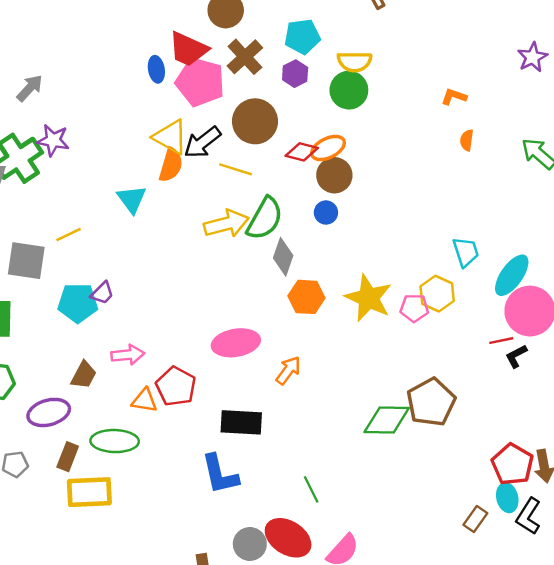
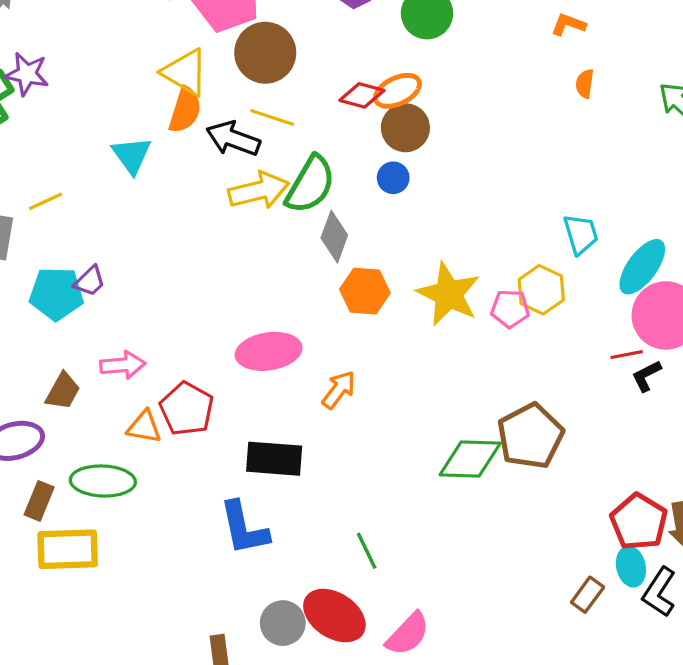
brown circle: (255, 121) -> (265, 53), moved
black arrow: (202, 142) -> (233, 139), moved, turned 57

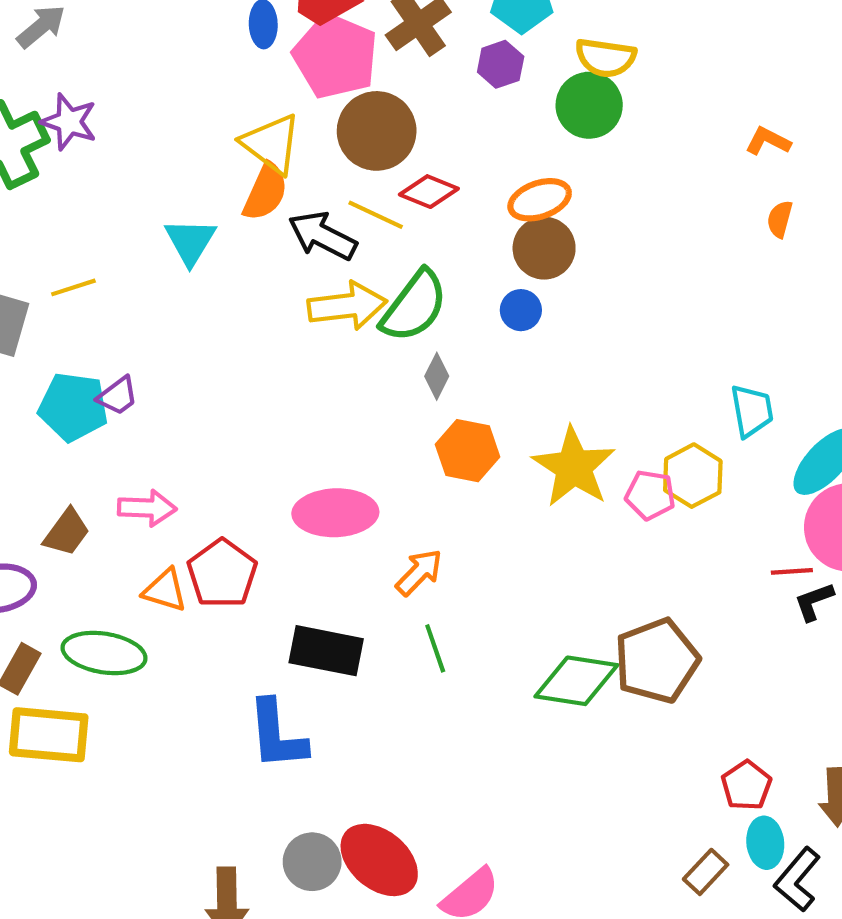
red diamond: (362, 95) -> (429, 192), moved
gray diamond: (334, 237) -> (437, 376), size x0.7
red pentagon: (639, 522) -> (746, 785), moved, size x0.7
green line: (367, 551) -> (435, 648), moved

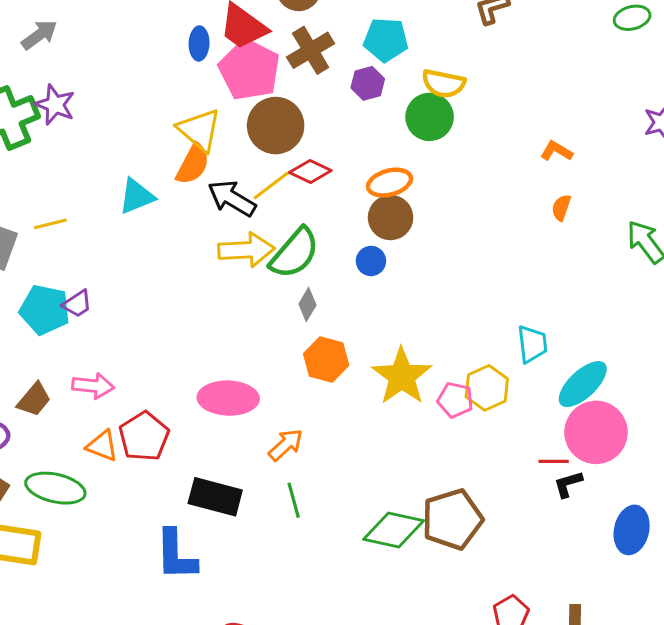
yellow line: (376, 215) -> (271, 186), turned -66
cyan triangle: (190, 241) -> (137, 196), turned 33

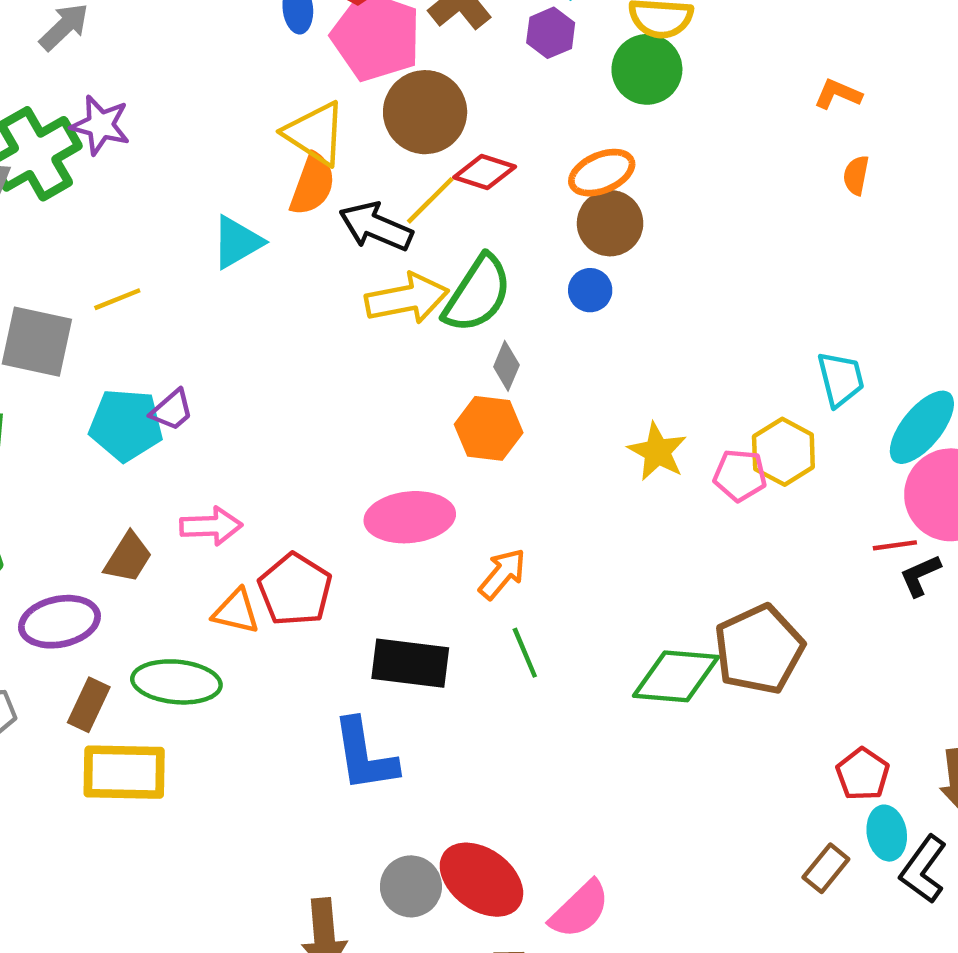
orange hexagon: (326, 359) -> (489, 428), moved
yellow star: (402, 376) -> (657, 452), size x0.7

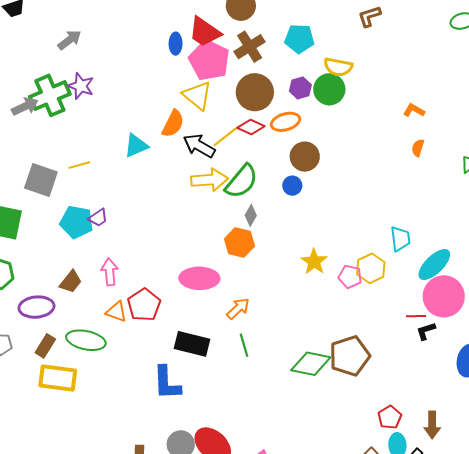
purple hexagon: (551, 33) -> (300, 88), moved
brown circle: (425, 112) -> (255, 92), moved
yellow triangle: (315, 133) -> (197, 96), moved
orange ellipse: (602, 173) -> (286, 122), moved
pink arrow: (211, 526) -> (110, 272), turned -100

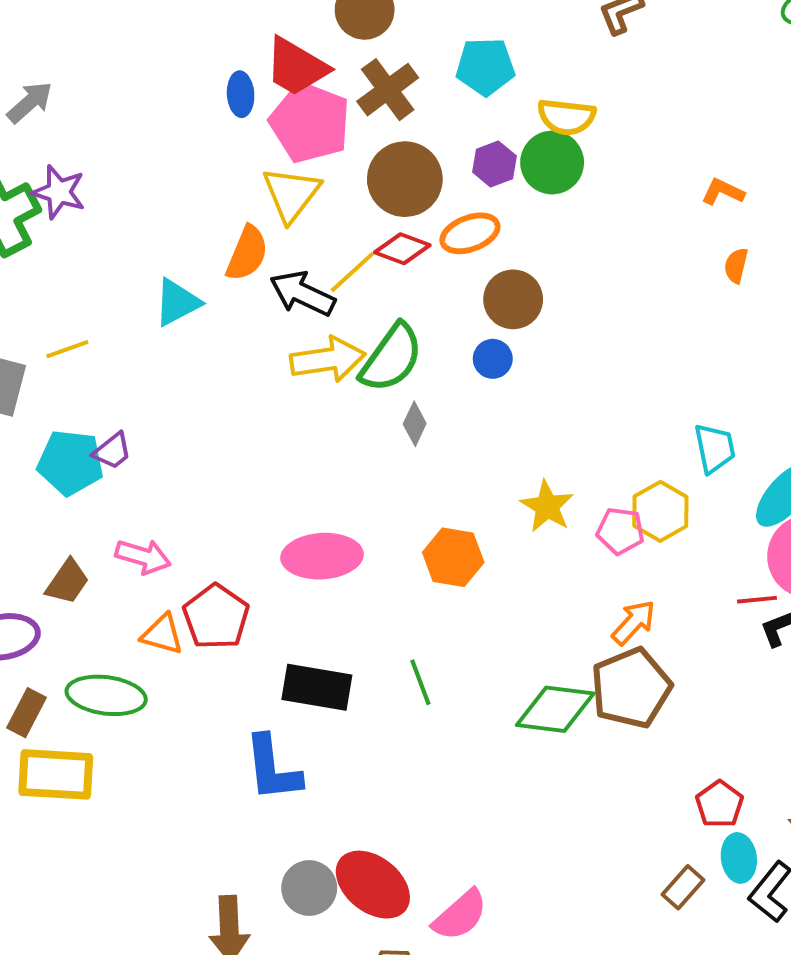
yellow triangle: (197, 96) -> (291, 194), turned 32
orange hexagon: (239, 242) -> (453, 557), moved
pink arrow: (110, 272) -> (143, 557), turned 116
orange arrow: (238, 309) -> (634, 622), moved

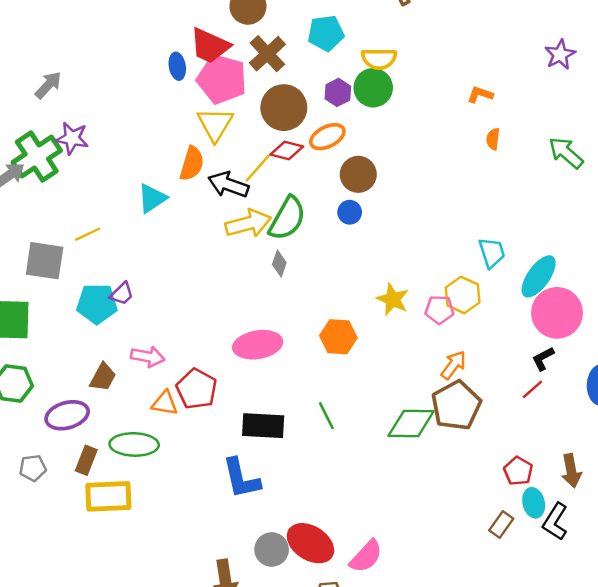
gray diamond: (415, 424) -> (279, 264), moved
red line: (757, 600) -> (532, 389), moved, turned -30

